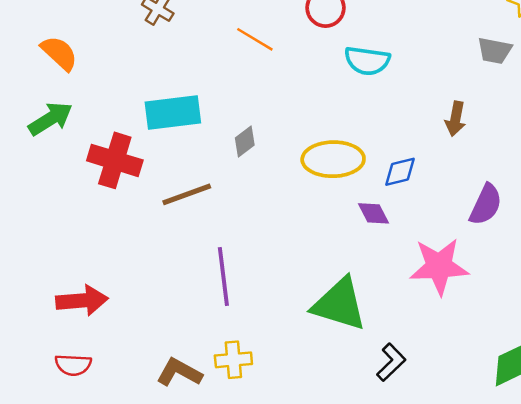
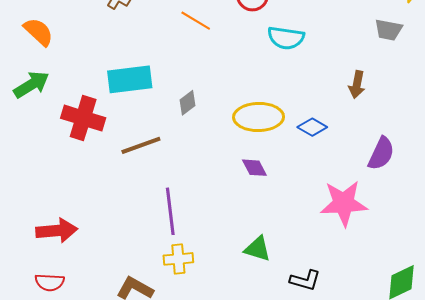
blue diamond: (400, 172) -> (312, 127), turned 44
purple diamond: (373, 213) -> (254, 168), moved
green triangle: (339, 304) -> (258, 249), moved, size x0.6
yellow cross: (233, 360) -> (178, 259), moved
black L-shape: (391, 362) -> (305, 280), turned 60

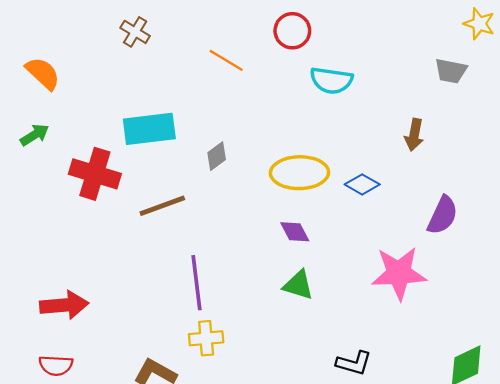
green arrow: (31, 85) -> (35, 135), size x0.7
green triangle: (258, 249) -> (298, 285), moved

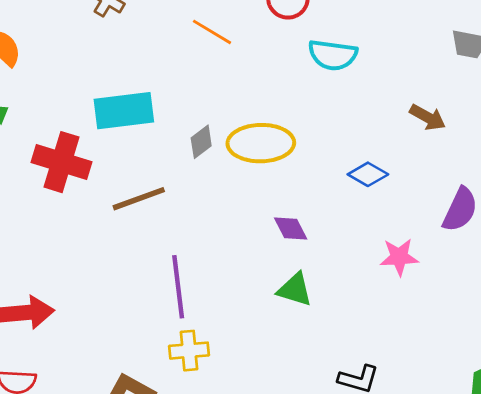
brown arrow: (414, 135) -> (428, 117), turned -72
yellow ellipse: (299, 173) -> (261, 143), moved
pink star: (399, 273) -> (399, 257), moved, size x0.6

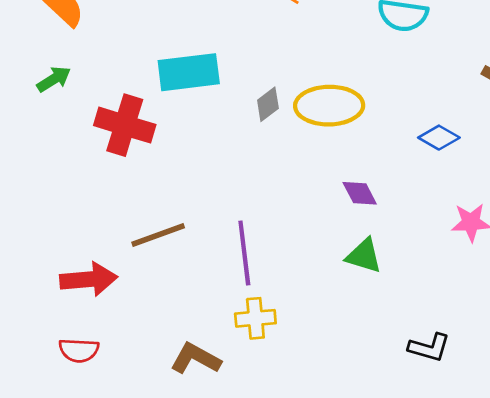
brown line: (139, 199) -> (158, 235), moved

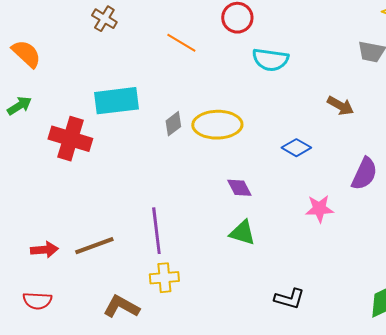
brown line: (158, 235) -> (94, 246), moved
red arrow: (89, 279) -> (44, 250), size x0.7

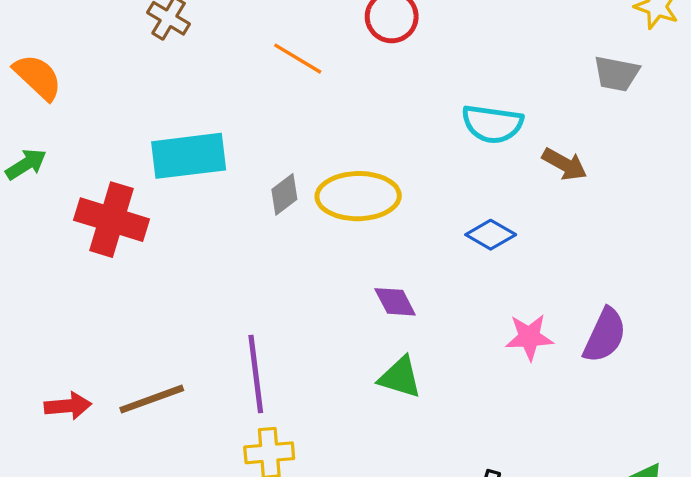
cyan semicircle: (270, 60) -> (492, 124), moved
purple semicircle: (364, 174) -> (605, 335), moved

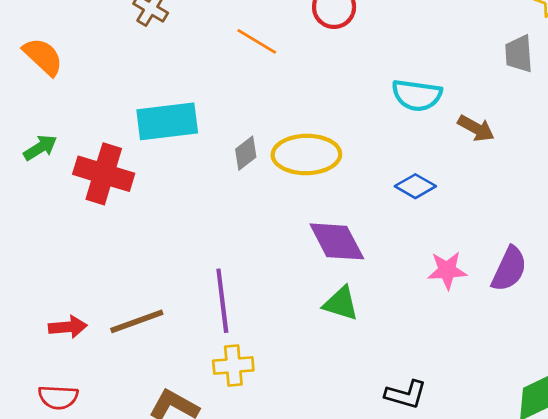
gray trapezoid: (616, 74) -> (519, 54), turned 75
green arrow: (26, 164) -> (40, 148), moved
purple diamond: (395, 302) -> (337, 241), size x1.6

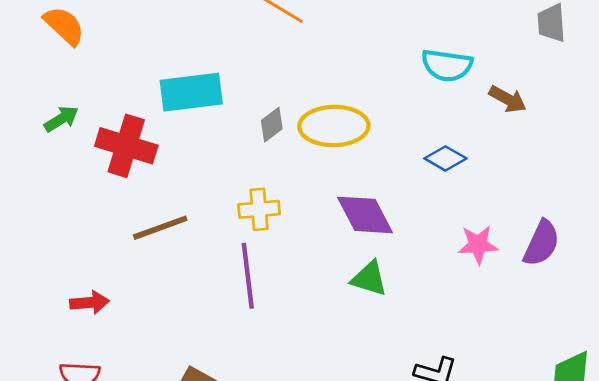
brown line: (137, 321) -> (160, 228), moved
yellow cross: (233, 366) -> (259, 209), moved

